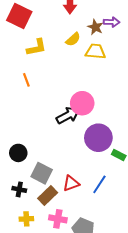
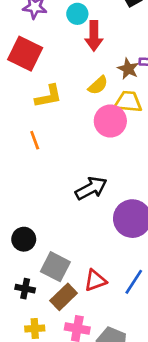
pink circle: (82, 103) -> (110, 121), moved

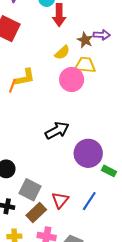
yellow L-shape: (48, 96) -> (25, 77), moved
orange line: (35, 140) -> (12, 86), moved, turned 40
red triangle: (95, 280) -> (60, 200), turned -30

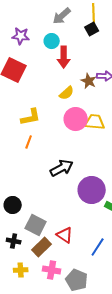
yellow trapezoid: (85, 65) -> (95, 122), moved
orange line: (12, 86) -> (29, 142), moved
red triangle: (60, 200) -> (65, 235), turned -36
blue line: (89, 201) -> (98, 247), moved

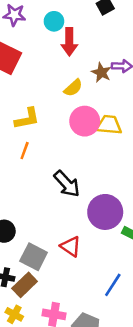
black arrow: (62, 168) -> (67, 184), turned 75
red triangle: (65, 235) -> (71, 247), moved
brown rectangle: (42, 247) -> (25, 285), moved
yellow cross: (21, 270) -> (14, 314), turned 32

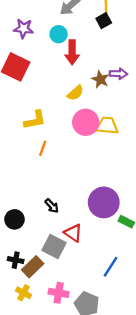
orange line: (25, 151) -> (43, 148), moved
black arrow: (67, 184) -> (52, 206), moved, size x0.6
gray square: (34, 257) -> (54, 246), moved

